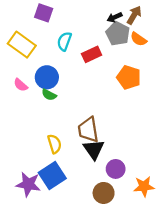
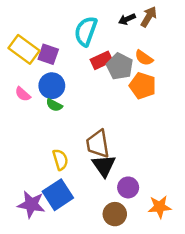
purple square: (44, 13) -> (48, 54), moved
gray pentagon: (118, 34) -> (120, 66), moved
orange semicircle: (139, 39) -> (144, 58), moved
cyan semicircle: (64, 41) -> (86, 31), moved, size x1.4

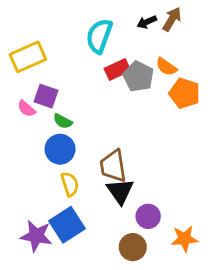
yellow rectangle: (24, 49) -> (28, 57), turned -60
purple square: (48, 54) -> (46, 96), moved
blue circle: (52, 86) -> (60, 149), moved
orange pentagon: (143, 86) -> (184, 93), moved

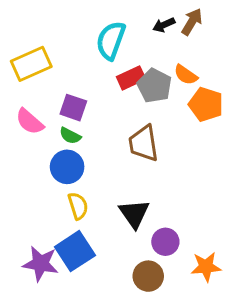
purple square: (46, 96) -> (73, 108), moved
pink semicircle: (26, 109) -> (30, 122), size x1.4
brown trapezoid: (113, 166) -> (144, 143), moved

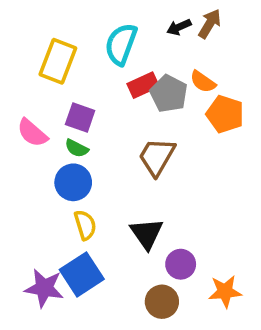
yellow rectangle: (31, 64) -> (58, 61), moved, turned -45
brown trapezoid: (144, 143) -> (157, 157), turned 39

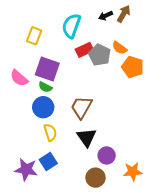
yellow rectangle: (58, 61) -> (34, 36), size x0.7
purple square: (80, 118) -> (47, 69), size x1.4
brown trapezoid: (157, 157) -> (81, 107), moved
blue square: (82, 274) -> (48, 162), size x0.7

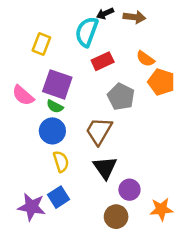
brown arrow: (124, 14) -> (134, 17), moved, turned 66
black arrow: (106, 16) -> (105, 13), moved
gray pentagon: (100, 55) -> (121, 97), moved

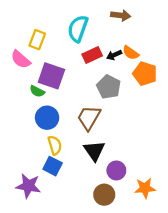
black arrow: (105, 13) -> (114, 55), moved
pink semicircle: (23, 95) -> (21, 59), moved
green semicircle: (55, 106) -> (37, 91), moved
blue square: (59, 197) -> (53, 166), moved, turned -30

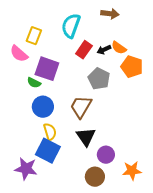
red rectangle: (92, 55) -> (84, 50), turned -30
blue square: (53, 166) -> (48, 151), size x1.4

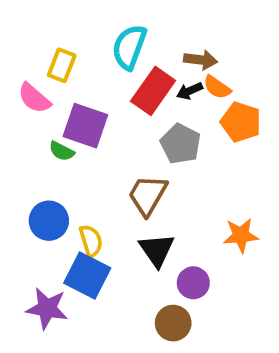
brown arrow: (110, 14) -> (201, 60), moved
red rectangle: (84, 50) -> (153, 91), size x1.4
blue circle: (43, 107) -> (49, 221), moved
orange star: (132, 171) -> (241, 235), moved

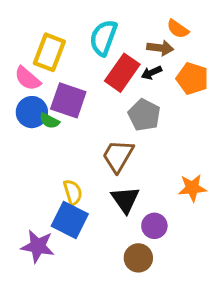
yellow rectangle: (62, 65) -> (49, 52), size x1.4
orange semicircle: (217, 87) -> (178, 29), moved
orange pentagon: (241, 122) -> (192, 79), moved
blue circle: (49, 221) -> (32, 112), moved

